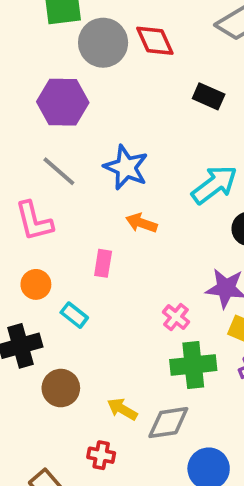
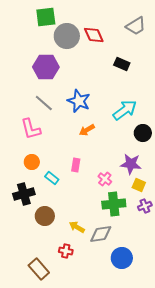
orange arrow: (141, 223) -> (87, 130), turned -49
pink rectangle: (103, 263) -> (76, 165), moved

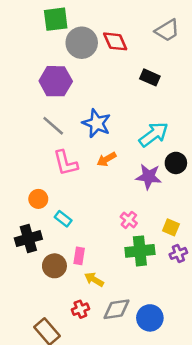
pink L-shape: (31, 129) -> (66, 163), moved
purple star: (131, 164) -> (149, 177), moved
pink rectangle: (76, 165) -> (79, 256), moved
gray diamond: (101, 234) -> (116, 309), moved
red cross: (66, 251) -> (80, 309), turned -32

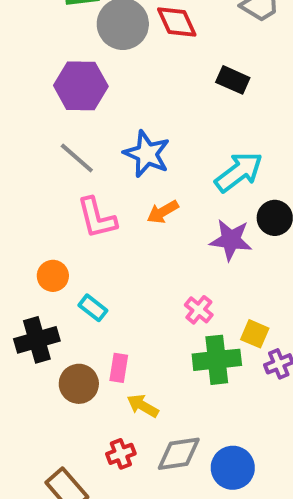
yellow square: (171, 227) -> (255, 334), moved

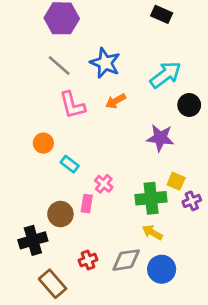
purple star: (231, 240) -> (160, 138), moved
pink cross: (199, 310) -> (104, 184), moved
black cross: (37, 340) -> (33, 240), moved
yellow arrow: (143, 406) -> (152, 232), moved

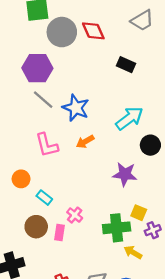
gray line: (59, 66) -> (43, 100), moved
brown circle: (60, 214) -> (36, 227), moved
yellow arrow: (152, 232) -> (133, 252), moved

